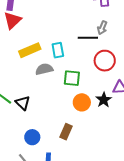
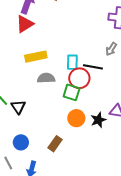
black line: (88, 38) -> (93, 67), moved
cyan rectangle: (58, 50) -> (72, 62), moved
red circle: (105, 61) -> (79, 78), moved

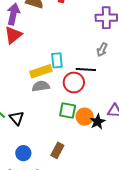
yellow rectangle: (36, 57) -> (41, 71), moved
cyan rectangle: (72, 62) -> (57, 60), moved
green square: (72, 92) -> (68, 110), moved
orange circle: (76, 118) -> (85, 117), moved

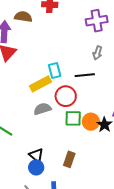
red circle: (74, 82) -> (66, 96), moved
gray semicircle: (41, 86) -> (42, 109), moved
black triangle: (17, 118) -> (36, 155), moved

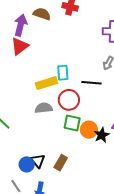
black triangle: (36, 155) -> (38, 161), moved

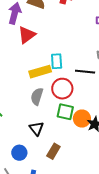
red triangle: (20, 46) -> (27, 35), moved
gray semicircle: (44, 108) -> (37, 96), turned -66
black triangle: (38, 161) -> (36, 128), moved

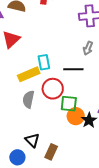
green square: (65, 112) -> (69, 104), moved
black triangle: (36, 128) -> (32, 140), moved

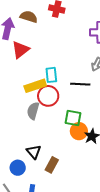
red circle: (53, 89) -> (48, 96), moved

